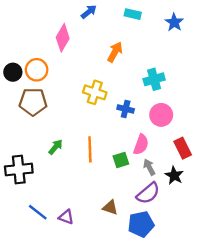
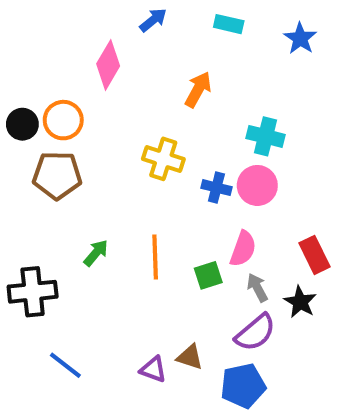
cyan cross: (154, 79) -> (265, 136), turned 30
pink circle: (161, 115) -> (257, 185), moved
purple triangle: (66, 217) -> (153, 369), moved

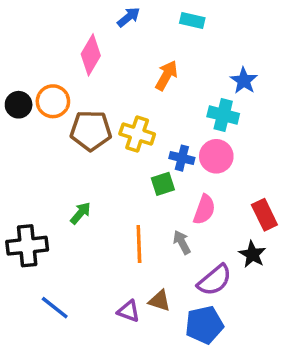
blue star: (300, 38) -> (244, 81), moved
brown pentagon: (57, 175) -> (91, 131), moved
orange line: (155, 257) -> (139, 244), moved
green square: (208, 275) -> (163, 184), moved
gray arrow: (257, 288) -> (182, 242), moved

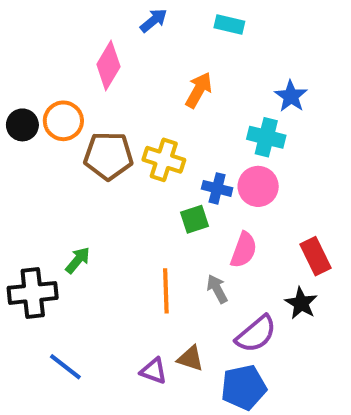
green arrow: (80, 213) -> (78, 260), moved

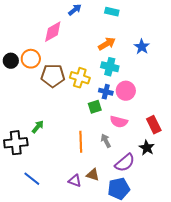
pink diamond: (108, 65) -> (53, 32), turned 30
orange arrow: (199, 90) -> (107, 44), moved, turned 30
cyan cross: (266, 137) -> (110, 67), moved
pink semicircle: (244, 250) -> (119, 122), turned 84

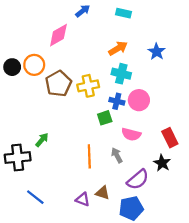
brown pentagon: (53, 76) -> (58, 84), turned -30
yellow cross: (80, 78) -> (88, 86), turned -30

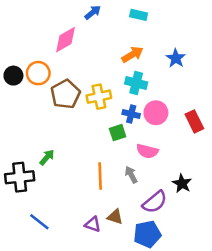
red rectangle: (170, 138) -> (194, 121), moved

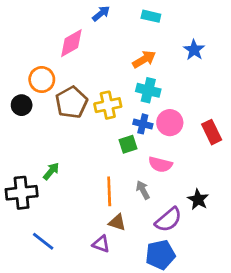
blue star: (176, 58) -> (194, 50), moved
black circle: (13, 76) -> (22, 105), moved
brown triangle: (115, 217) -> (117, 222), moved

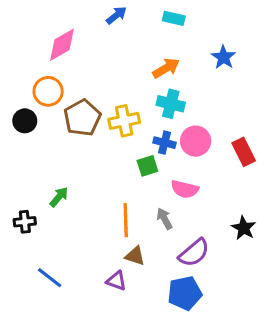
pink diamond: (71, 43) -> (62, 45), moved
black cross: (22, 193) -> (25, 222), size x0.6
black star: (198, 199) -> (244, 228), moved

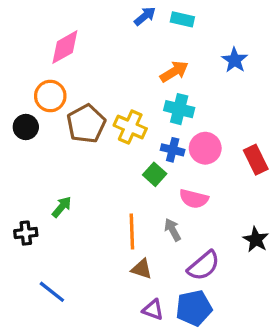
blue arrow: (116, 15) -> (145, 16), moved
yellow cross: (124, 121) -> (130, 127), turned 36
green square: (147, 166) -> (155, 174), turned -30
purple triangle: (116, 281) -> (153, 310), moved

